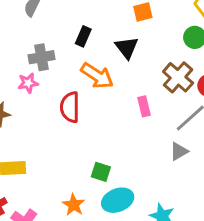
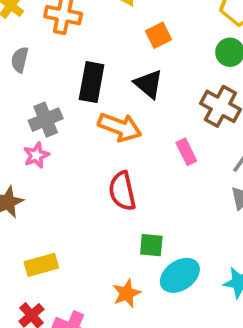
black rectangle: (83, 36) -> (92, 82), size x1.5
red semicircle: (70, 107) -> (122, 191), moved
orange star: (74, 205) -> (127, 293), turned 30

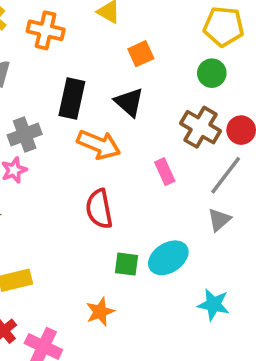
cyan ellipse: (180, 275) -> (168, 258), moved

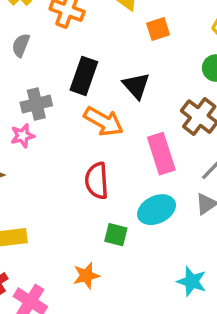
orange square: (141, 54) -> (158, 29), moved
pink rectangle: (165, 172) -> (161, 154), size x1.6
cyan ellipse: (168, 258) -> (157, 210), moved

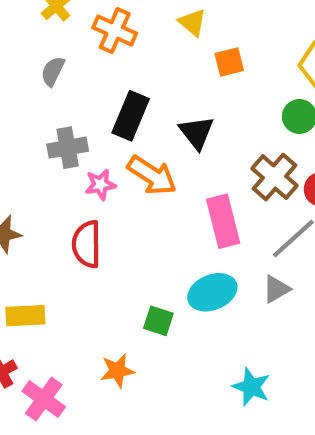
pink star: (23, 136) -> (100, 184), moved
red semicircle: (97, 181) -> (87, 244), moved

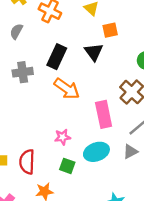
black triangle: (197, 133) -> (94, 52), moved
pink star: (100, 184) -> (63, 137), moved
red semicircle: (87, 244) -> (27, 162), moved

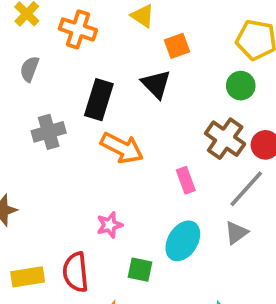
pink rectangle: (104, 114) -> (186, 180), size x0.6
pink star: (63, 137) -> (110, 225), moved
cyan ellipse: (96, 152) -> (183, 241), turned -30

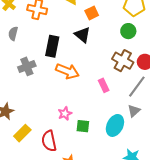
cyan ellipse: (183, 241) -> (115, 125), moved
green square: (140, 270) -> (83, 126), moved
yellow rectangle: (28, 277) -> (22, 133), moved, turned -30

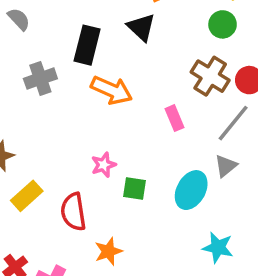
gray semicircle: (13, 34) -> (19, 19), turned 120

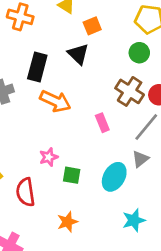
cyan star: (218, 247) -> (134, 220), turned -30
orange star: (108, 251) -> (67, 222), moved

